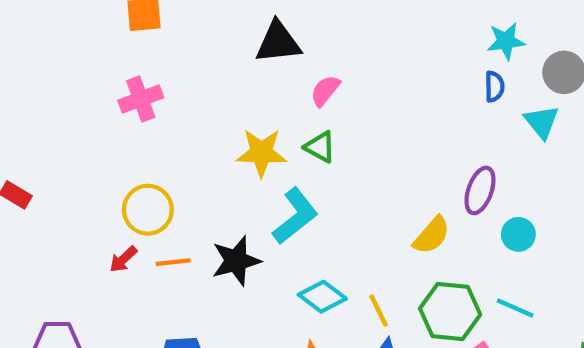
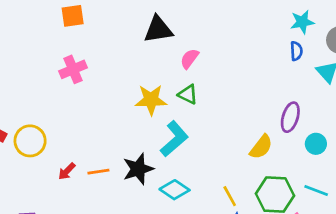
yellow circle: (148, 210) -> (30, 141), moved
cyan diamond: (322, 297) -> (175, 190), moved

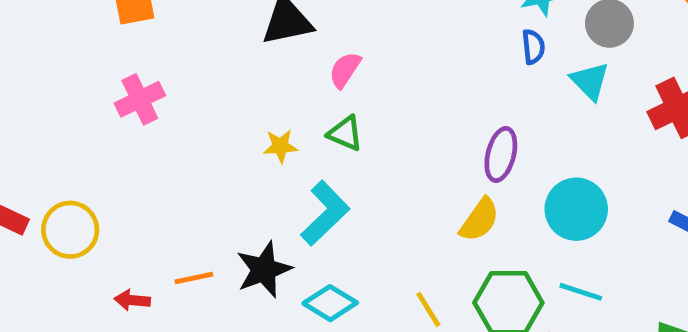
yellow star: (151, 100) -> (280, 146), size x0.6
purple ellipse: (290, 117) -> (501, 154), moved
cyan circle: (316, 144) -> (576, 209), size x1.6
red arrow: (67, 171) -> (132, 300), moved, turned 54

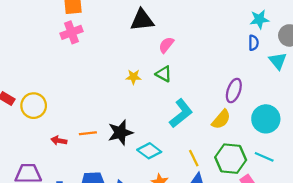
pink cross: (140, 99) -> (71, 32), moved
cyan L-shape: (325, 213) -> (181, 113), moved

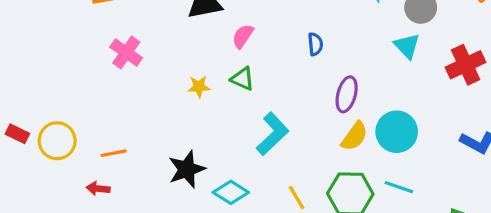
pink cross: (71, 32) -> (126, 53), moved, turned -30
blue semicircle: (253, 43) -> (315, 44), moved
yellow semicircle: (221, 119) -> (354, 136), moved
orange line: (88, 133) -> (114, 153), moved

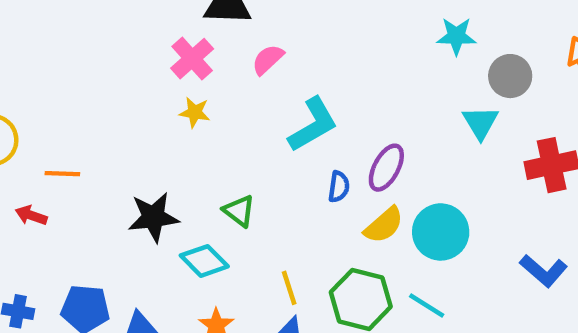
blue semicircle: (315, 44) -> (339, 187), moved
pink cross: (126, 53) -> (192, 59), moved
green triangle: (242, 79) -> (239, 211), moved
cyan L-shape: (273, 134) -> (313, 125), moved

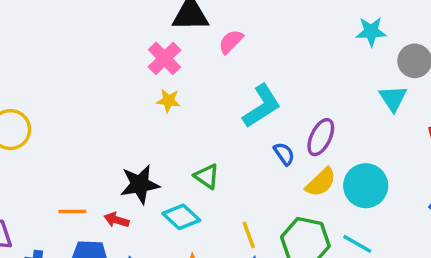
pink semicircle: (268, 59) -> (231, 42), moved
orange line: (62, 174) -> (72, 211), moved
blue semicircle: (339, 187) -> (284, 154), turned -40
red arrow: (31, 215) -> (117, 220), moved

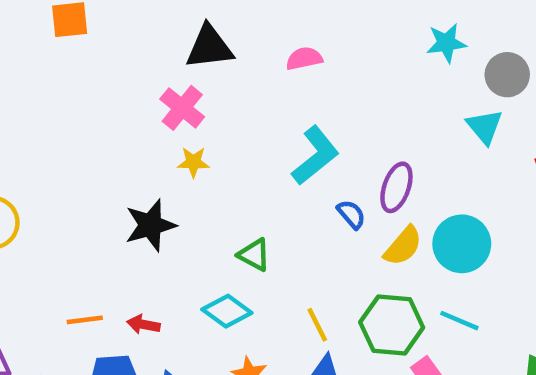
pink semicircle: (231, 42) -> (304, 59), moved, turned 40
black star: (140, 184) -> (150, 225), moved

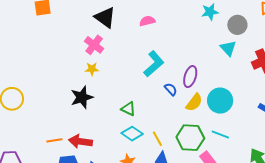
black triangle: (209, 47) -> (105, 17), turned 45
yellow star: (193, 162) -> (92, 69), moved
cyan diamond: (227, 311) -> (132, 134), moved
red arrow: (143, 325) -> (80, 141), size x1.6

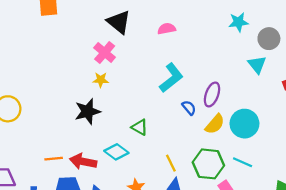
cyan diamond: (132, 134) -> (116, 152), moved

